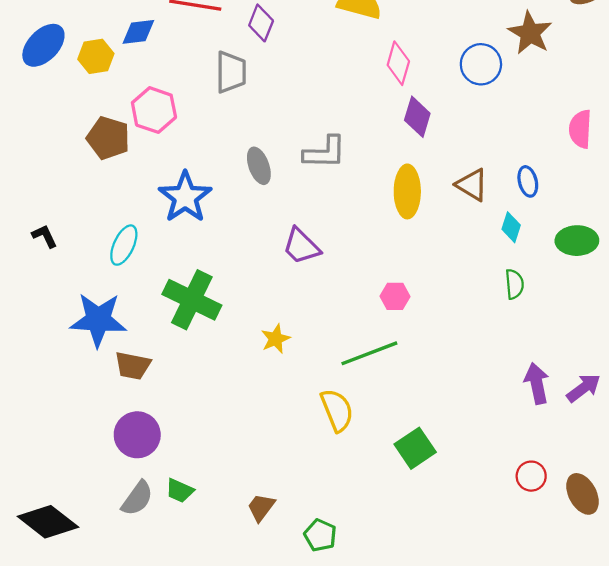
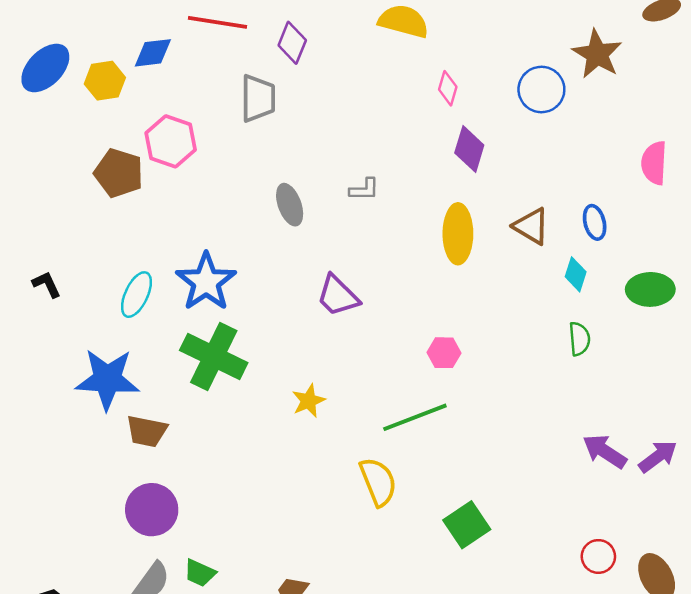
pink diamond: (398, 63) -> (448, 88), size x0.7
gray L-shape: (325, 152) -> (364, 189), size x0.6
blue star: (185, 197) -> (206, 282), moved
purple arrow: (537, 383) -> (605, 451), turned -45

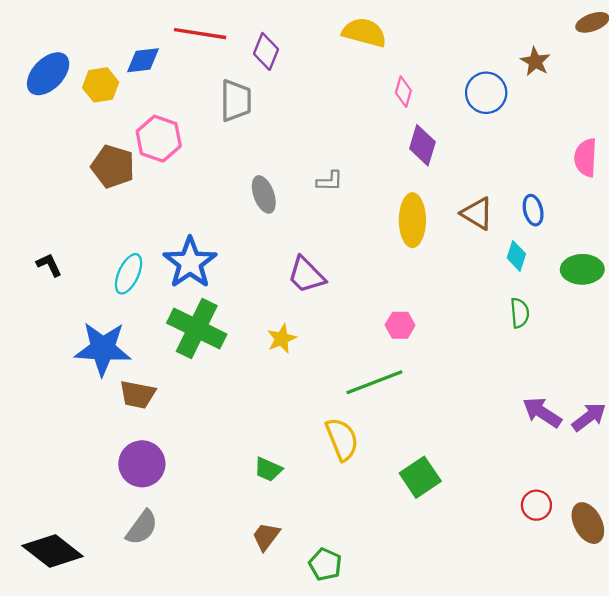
brown star: (597, 54) -> (535, 61), size x0.7
yellow star: (309, 401) -> (282, 339), moved
green trapezoid: (200, 573) -> (268, 469), moved

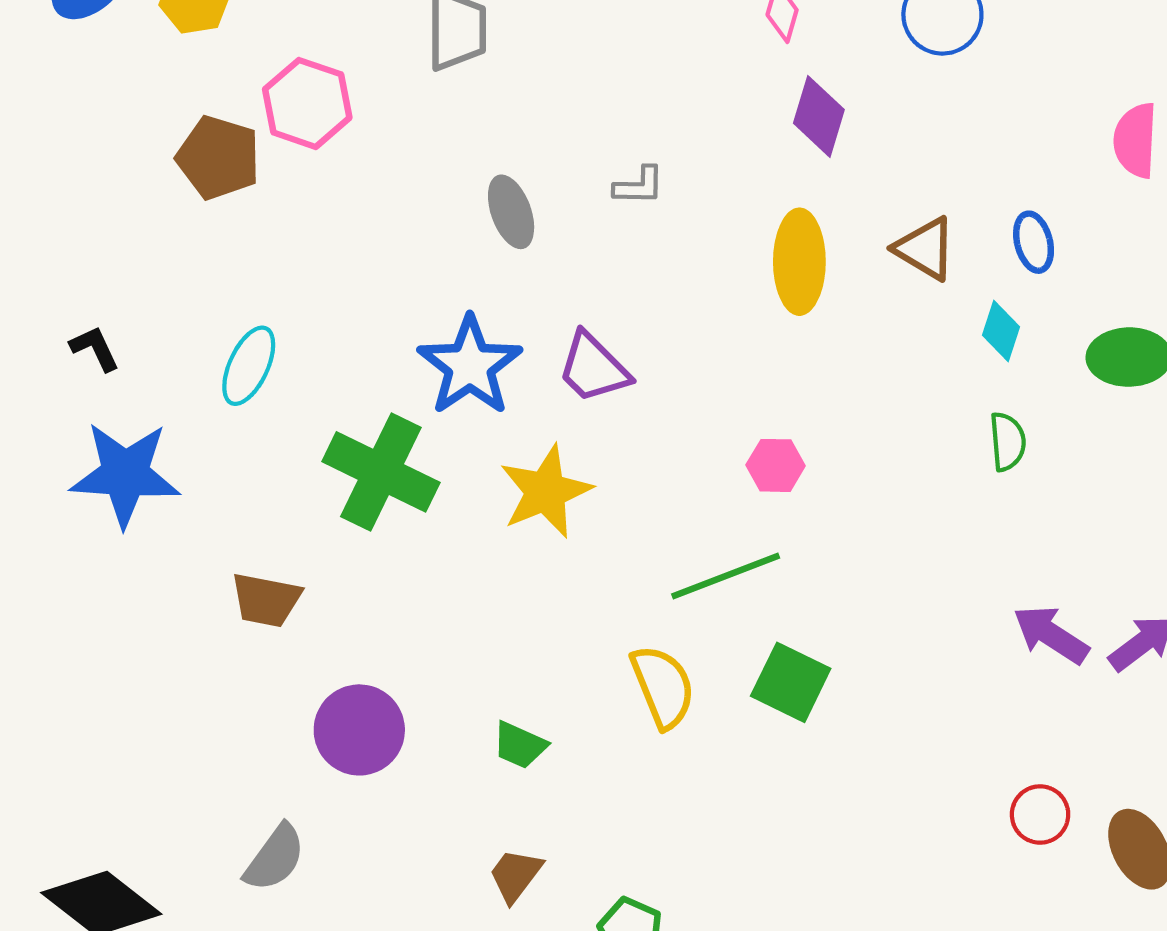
blue star: (190, 263) -> (470, 366), moved
yellow star: (282, 339) -> (546, 491), size x1.6
blue star: (103, 349) -> (125, 474), moved
purple circle: (142, 464) -> (359, 730), moved
green square: (420, 477) -> (791, 682), moved, turned -30

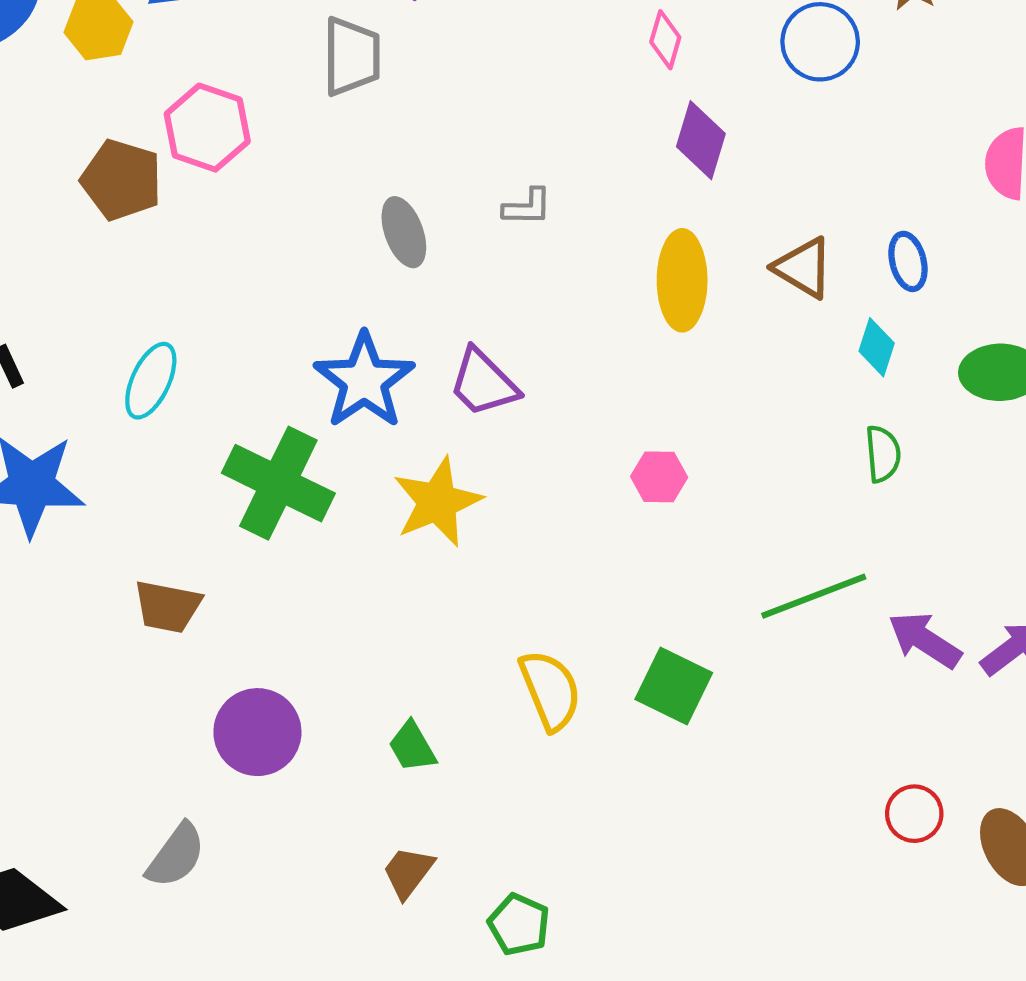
green line: (726, 576) -> (814, 596), moved
green trapezoid: (520, 745) -> (412, 747), turned 36

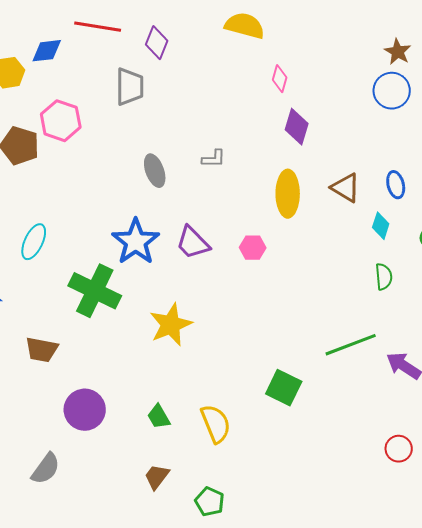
blue circle: (820, 42) -> (392, 91), moved
pink hexagon: (659, 477) -> (253, 248), moved
yellow star: (437, 502) -> (171, 325), moved
yellow semicircle: (550, 690) -> (216, 424), moved

